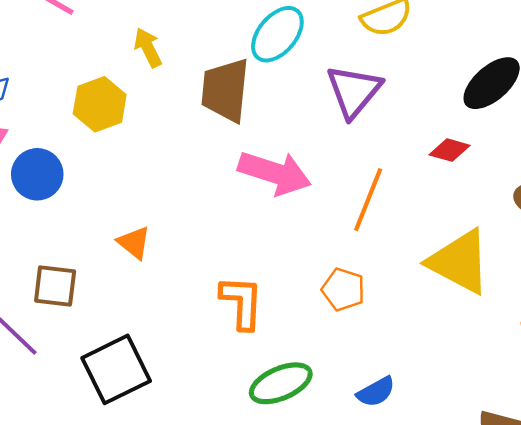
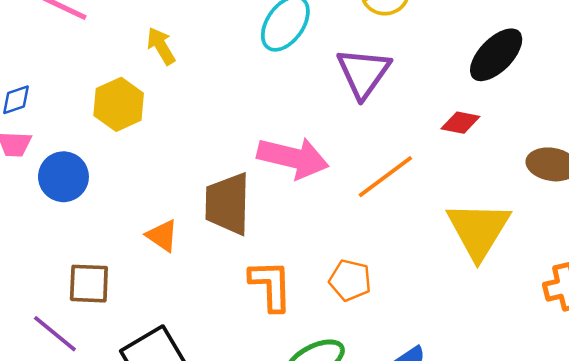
brown trapezoid: (225, 90) -> (228, 204), moved
orange line: (368, 200) -> (385, 177), turned 36
yellow triangle: (459, 262) -> (478, 230), turned 38
orange pentagon: (343, 289) -> (350, 280), moved

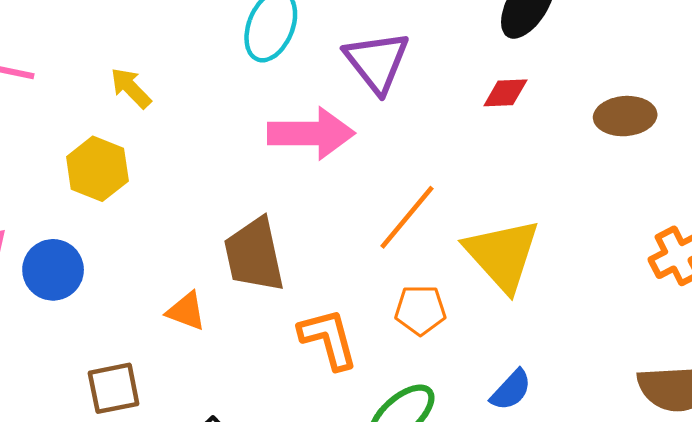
pink arrow: (293, 158) -> (311, 133), moved
orange line: (385, 177) -> (407, 217), moved
yellow triangle: (478, 230) -> (502, 255), moved

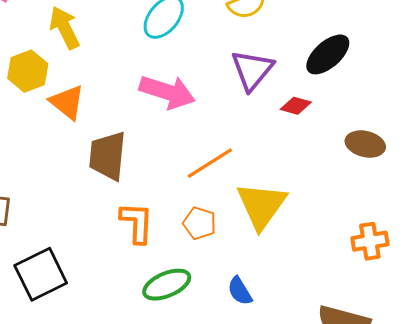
purple triangle: (377, 62) -> (252, 70), moved
yellow arrow: (131, 88) -> (65, 28), size x1.4
orange triangle: (186, 311) -> (67, 102), moved, size x1.4
blue semicircle: (511, 390) -> (240, 291), turned 88

